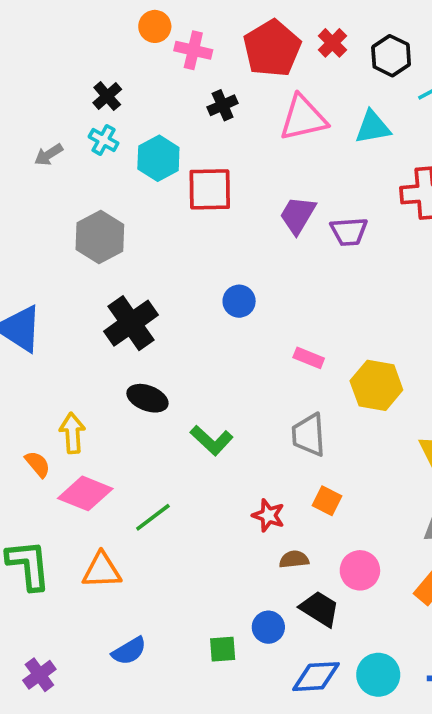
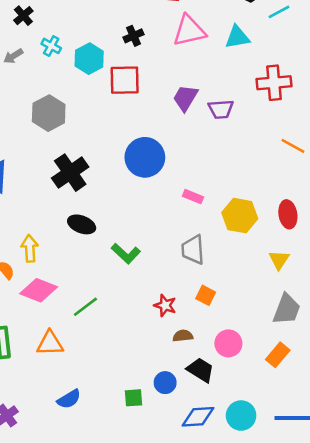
black cross: (107, 96) -> (23, 16), moved
black cross: (223, 105) -> (133, 36), moved
blue circle: (239, 301) -> (145, 157), size x1.8

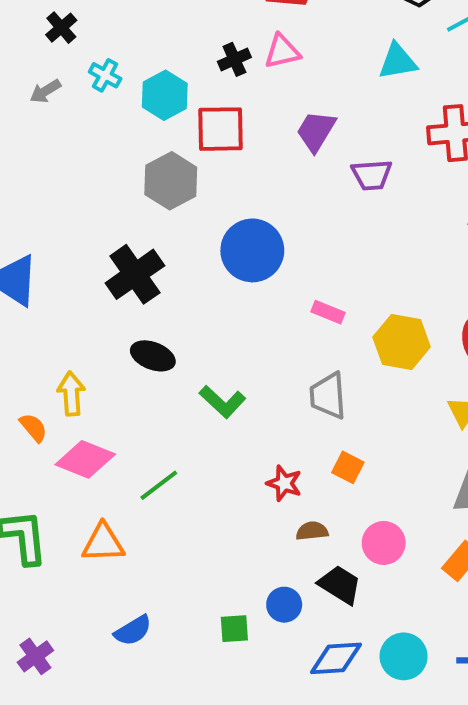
pink triangle: (189, 31) -> (282, 51), moved, size x0.7
purple trapezoid: (185, 98) -> (316, 131), moved
gray hexagon: (49, 113) -> (171, 181), moved

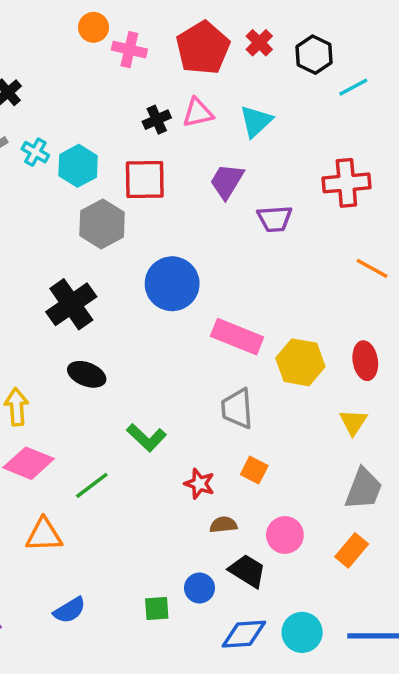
cyan triangle: (398, 61) -> (256, 121), moved, turned -33
cyan cross: (105, 75) -> (35, 152), moved
cyan hexagon: (165, 95) -> (78, 166), moved
pink rectangle: (328, 312) -> (237, 337), size x1.8
green L-shape: (222, 402) -> (146, 438), moved

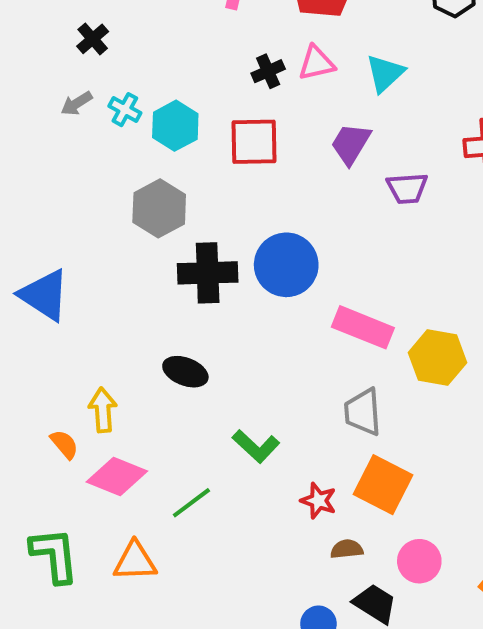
gray hexagon: (102, 224) -> (159, 208), moved
black cross: (71, 304) -> (208, 273), moved, turned 33
orange square: (254, 470) -> (383, 485), size x1.8

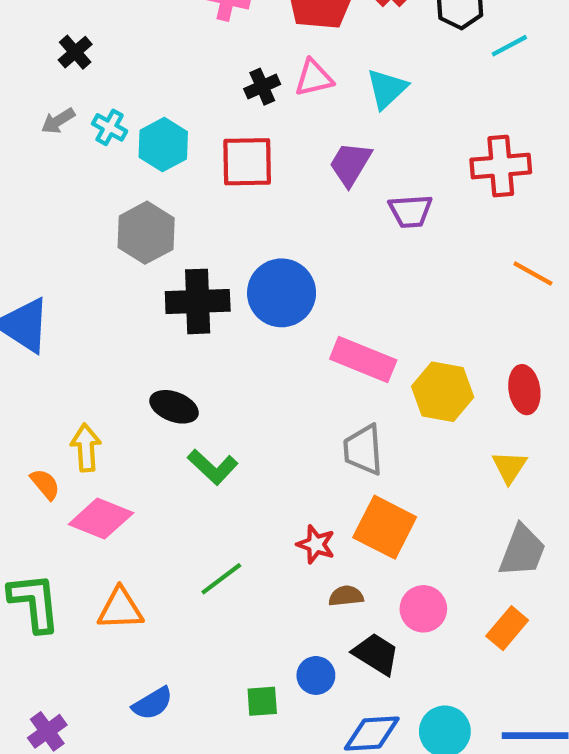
green L-shape: (256, 446) -> (213, 467), moved
green line: (191, 503) -> (221, 579), moved

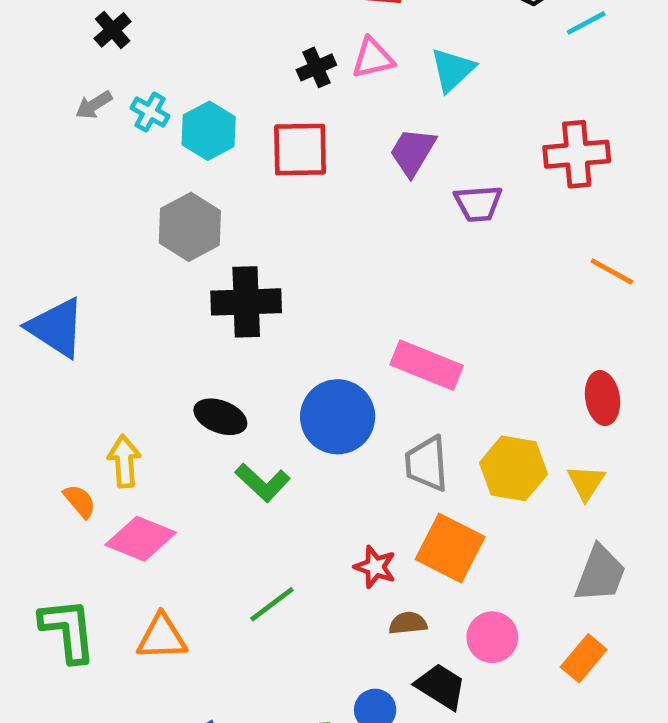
blue circle: (282, 293) -> (338, 417), moved
yellow hexagon: (443, 392) -> (513, 468), moved

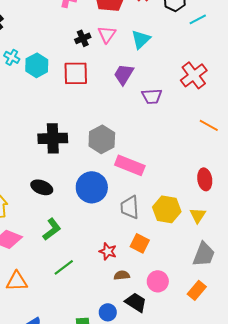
pink triangle: (373, 58) -> (107, 34), turned -42
red cross: (577, 154) -> (194, 75), turned -32
gray hexagon: (190, 227) -> (102, 139), moved
green L-shape: (263, 482) -> (52, 229), moved, turned -80
orange square: (450, 548) -> (140, 243), size x0.7

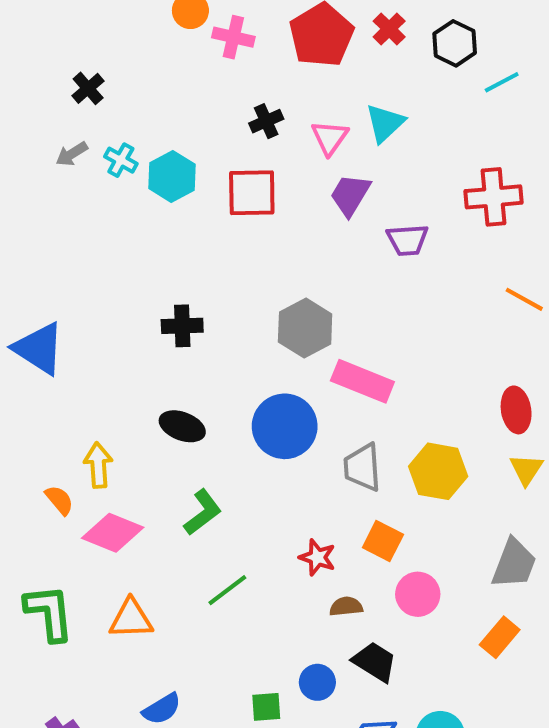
pink triangle: (107, 34) -> (330, 138), moved
red cross: (194, 75) -> (494, 197), turned 32
black cross: (53, 138) -> (182, 326), moved, size x0.7
yellow triangle: (198, 215) -> (526, 469), moved
pink circle: (158, 281) -> (418, 594), moved

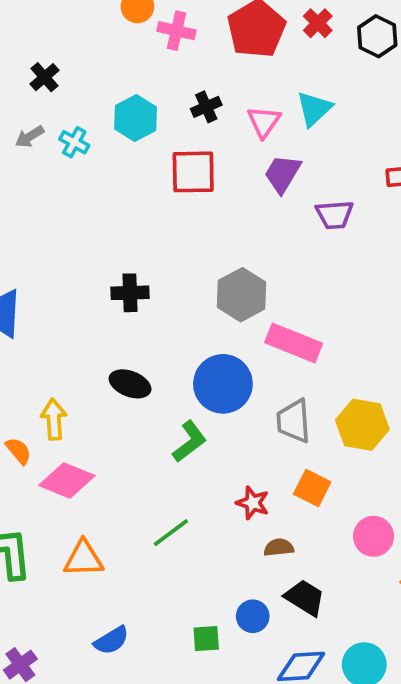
cyan hexagon: (172, 176) -> (136, 118), moved
green L-shape: (203, 512) -> (189, 441), moved
pink circle: (418, 594) -> (374, 536), moved

